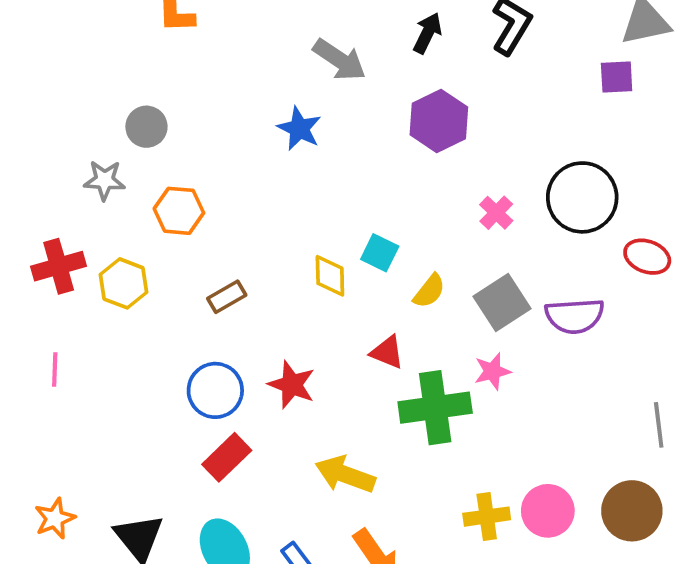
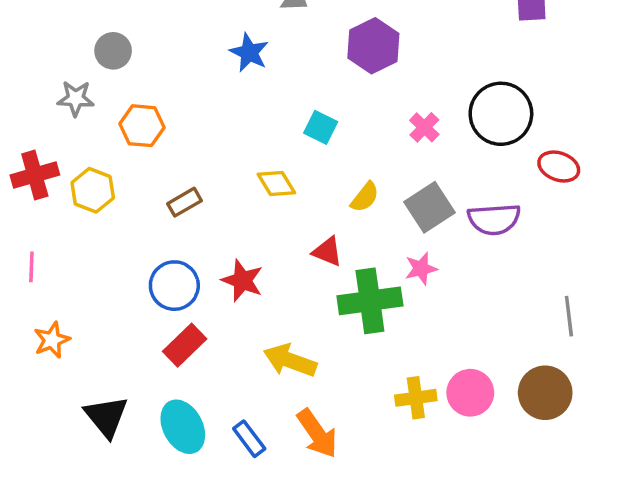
cyan square: (380, 253) -> (321, 127), moved
yellow diamond: (330, 276) -> (276, 184), turned -30
orange star: (55, 518) -> (52, 340), moved

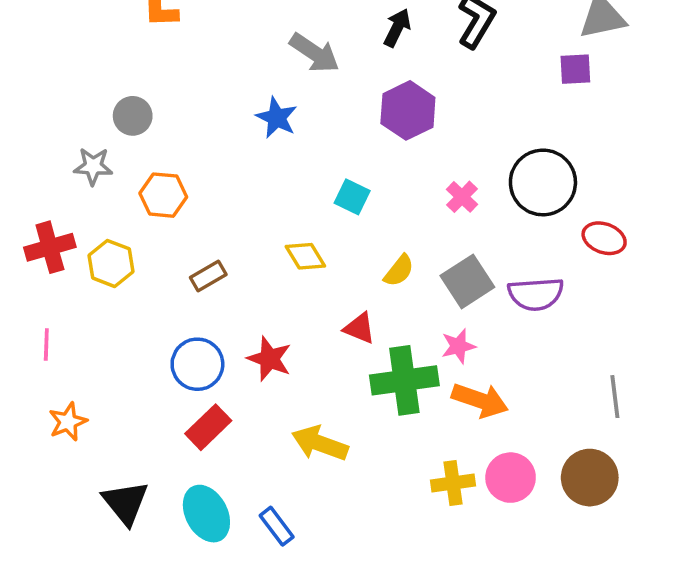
orange arrow: (317, 434) -> (480, 400), moved, turned -36

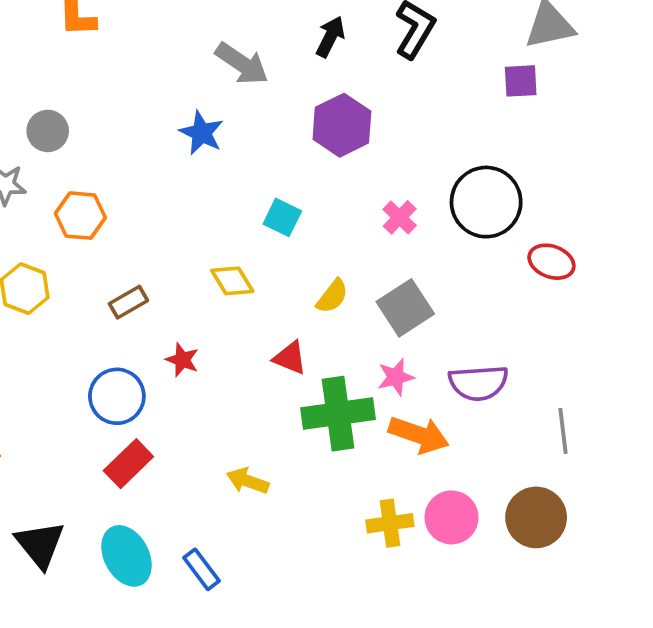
purple semicircle: (536, 294) -> (478, 383), moved
red star: (269, 359) -> (182, 360), moved, size x0.7
yellow arrow: (320, 443) -> (248, 481), size x0.7

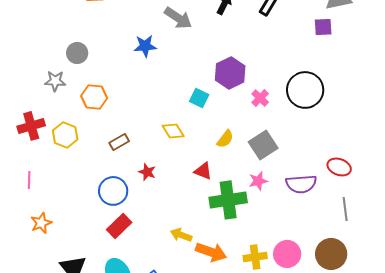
purple hexagon: (342, 125) -> (230, 73), moved
blue star: (202, 133) -> (145, 46), moved, turned -30
red ellipse: (551, 262) -> (339, 167), moved
orange arrow: (419, 435) -> (211, 252), moved

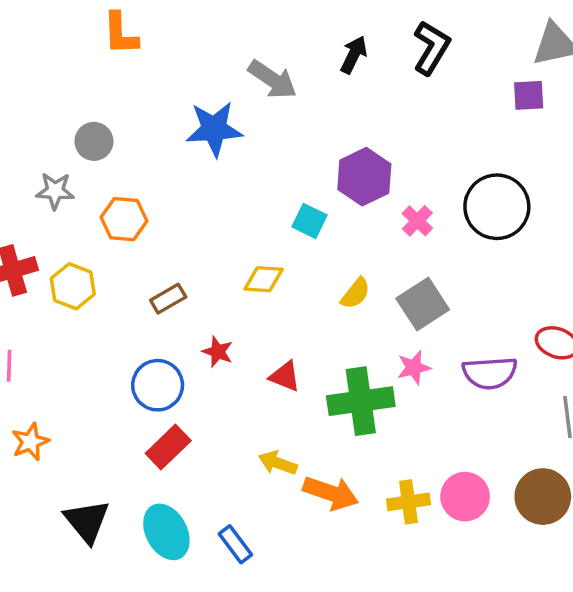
blue star: (145, 46) -> (214, 129), size x1.4
yellow diamond: (173, 131) -> (264, 279), turned -55
red triangle: (203, 171) -> (285, 376), moved

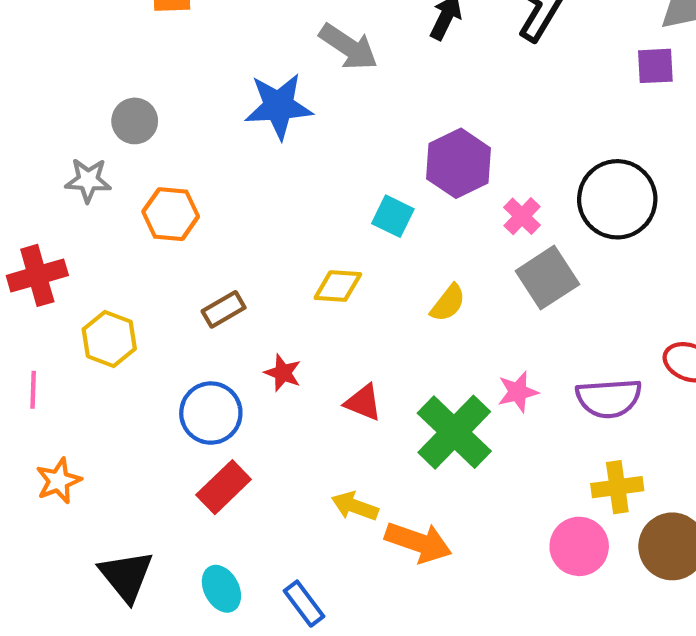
yellow hexagon: (73, 286) -> (109, 339), moved
gray square: (423, 304) -> (547, 278), moved
green cross: (361, 401) -> (454, 432), turned -38
yellow cross: (409, 502) -> (617, 487), moved
cyan ellipse: (166, 532) -> (221, 589), size x0.7

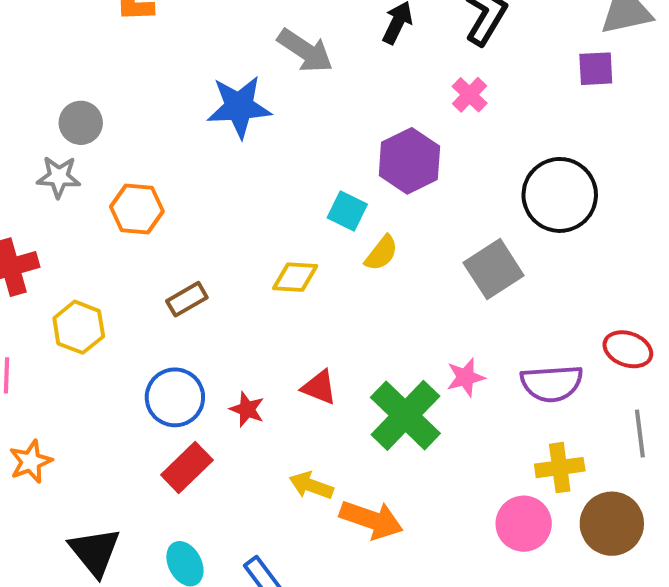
gray circle: (135, 121) -> (81, 123), moved
pink cross: (522, 216) -> (470, 95), moved
yellow semicircle: (448, 303) -> (381, 253), moved
red star: (283, 373) -> (247, 409), moved

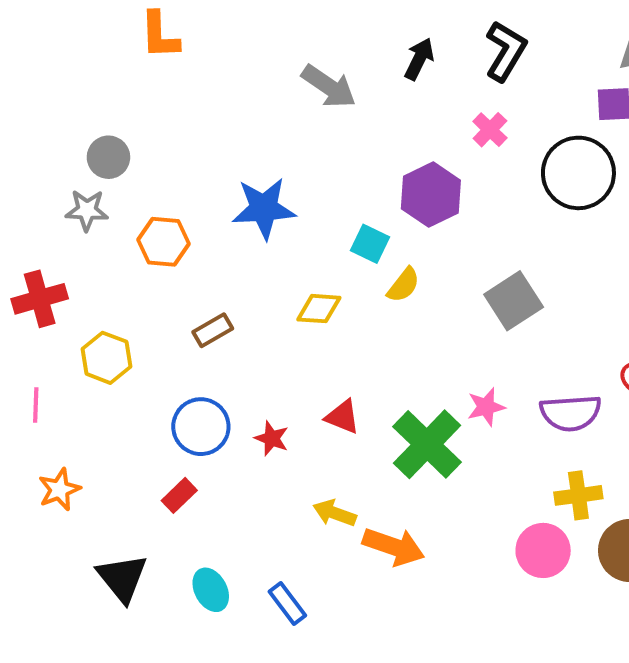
blue star: (239, 107) -> (264, 208), moved
black circle: (560, 195) -> (578, 173), moved
red rectangle: (187, 468) -> (179, 495), moved, size x0.7

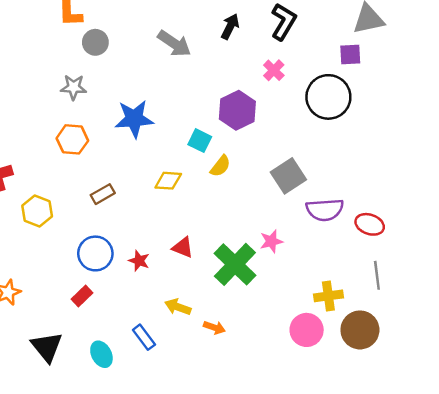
gray circle: (108, 157) -> (95, 42), moved
gray star: (87, 210) -> (74, 87), moved
purple semicircle: (571, 413) -> (325, 210), moved
orange arrow: (394, 547) -> (214, 328), size x0.6
blue rectangle: (287, 604) -> (144, 337), moved

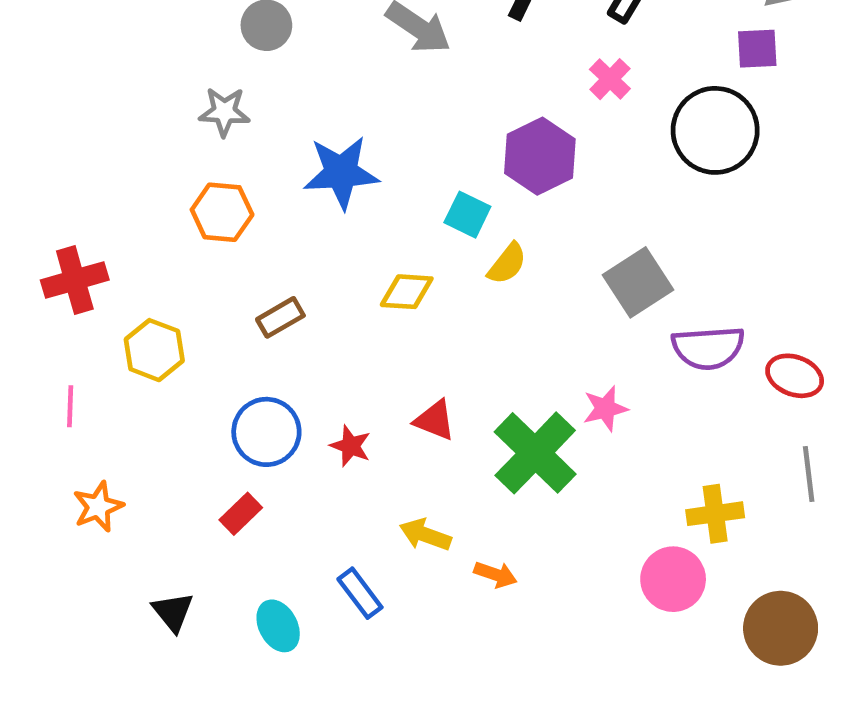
brown circle: (360, 330) -> (781, 628), moved
black triangle: (47, 347) -> (173, 612), size x0.7

